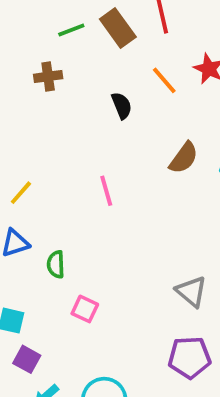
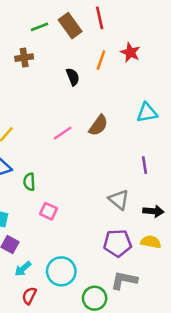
orange line: (164, 80) -> (101, 60), turned 60
brown semicircle: (184, 158) -> (98, 125), moved
pink line: (106, 191) -> (63, 133), turned 72

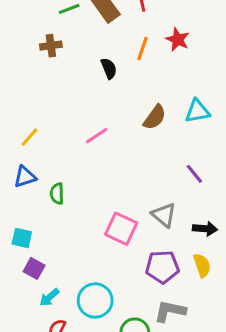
brown semicircle: (98, 125) -> (155, 117), moved
purple line: (144, 165) -> (194, 174), turned -30
pink square: (48, 211) -> (121, 229), moved, size x1.5
yellow semicircle: (151, 242) -> (202, 265), turned 60

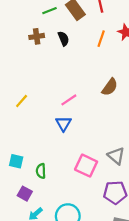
black semicircle: (109, 68) -> (63, 39), moved
blue triangle: (25, 177) -> (63, 124), moved, turned -42
green semicircle: (57, 194) -> (41, 171), moved
cyan square: (22, 238) -> (16, 161), moved

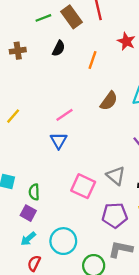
brown cross: (37, 36) -> (18, 51), moved
black semicircle: (63, 39) -> (59, 48), turned 48
orange line: (101, 39) -> (92, 60), moved
purple square: (25, 194) -> (28, 213), moved

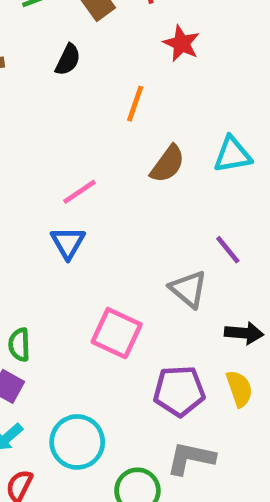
red star: (126, 41) -> (181, 43), moved
orange line: (92, 60) -> (135, 104), moved
gray triangle: (116, 176) -> (188, 289), moved

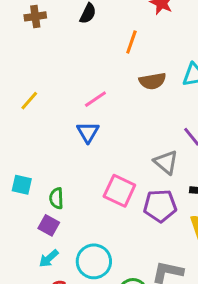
brown semicircle: (168, 164) -> (153, 81), turned 44
purple pentagon: (179, 391) -> (160, 206), moved

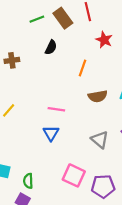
brown cross: (35, 16) -> (12, 60), moved
pink line: (95, 99) -> (56, 109), turned 42
gray triangle: (166, 162) -> (100, 140), moved

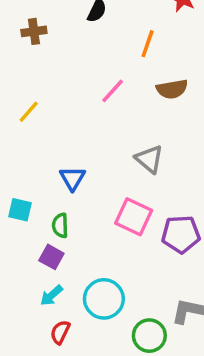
pink line: (56, 109) -> (113, 91), moved, turned -56
blue triangle: (51, 133) -> (72, 178), moved
gray triangle: (100, 140) -> (149, 159), moved

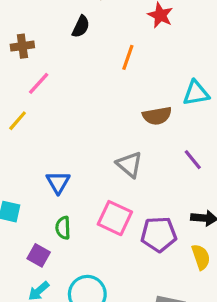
brown semicircle: (172, 89) -> (157, 116), moved
pink line: (113, 91) -> (39, 83), moved
green semicircle: (60, 225) -> (63, 228), moved

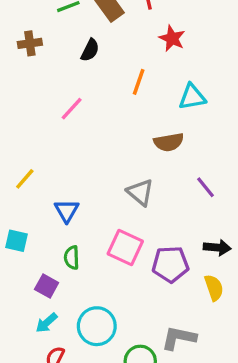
brown cross: (22, 46) -> (30, 43), moved
pink line: (39, 83) -> (72, 109), moved
cyan triangle: (196, 93) -> (192, 97), moved
yellow line: (18, 121) -> (25, 179), moved

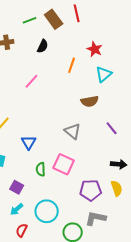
red star: (172, 38) -> (95, 49), moved
cyan triangle: (192, 97) -> (104, 74), turned -30
green semicircle: (72, 258) -> (41, 169), moved
purple pentagon: (170, 264) -> (91, 190), moved

